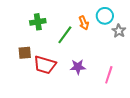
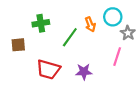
brown square: (25, 53) -> (18, 45), moved
pink line: (109, 75) -> (117, 57), moved

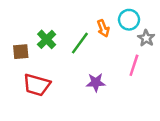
green cross: (41, 23) -> (47, 39), moved, turned -35
red trapezoid: (48, 69) -> (37, 85), moved

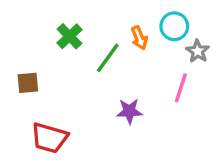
green cross: (47, 39) -> (69, 36), moved
brown square: (21, 52) -> (28, 83), moved
red trapezoid: (37, 85) -> (49, 138), moved

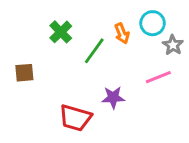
pink line: (181, 88) -> (158, 77), turned 50
red trapezoid: (49, 138) -> (75, 118), moved

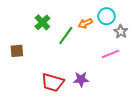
orange arrow: (122, 33) -> (85, 23), turned 88
purple star: (113, 97) -> (81, 79), moved

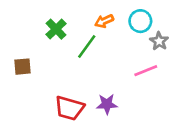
orange arrow: (85, 23) -> (104, 21), moved

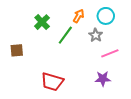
orange arrow: (104, 21) -> (78, 16), turned 144
gray star: (159, 41) -> (96, 35), moved
purple star: (107, 104) -> (103, 79), moved

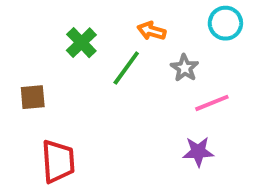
orange arrow: (78, 16) -> (151, 31), turned -104
cyan circle: (106, 16) -> (225, 23), moved
red trapezoid: (52, 82) -> (58, 161), moved, turned -110

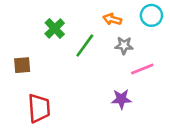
orange arrow: (151, 31) -> (112, 19), moved
gray star: (185, 68) -> (124, 45), turned -30
purple star: (198, 152) -> (121, 99), moved

